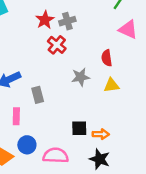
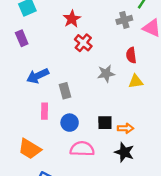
gray cross: (67, 21) -> (124, 20), moved
blue circle: (27, 145) -> (70, 123), moved

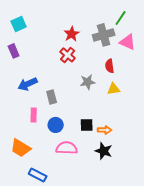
red star: (72, 19) -> (72, 34), moved
gray cross: (124, 20) -> (104, 35), size x1.5

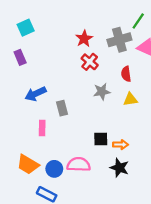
red cross: (68, 55) -> (90, 62), moved
blue circle: (56, 125) -> (54, 169), moved

